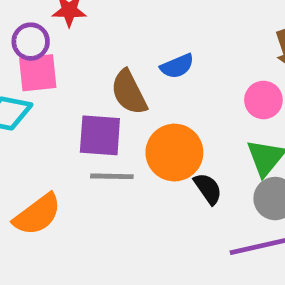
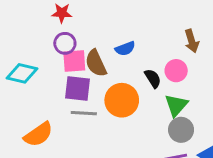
purple circle: (31, 42) -> (65, 43), moved
pink square: (38, 73) -> (74, 61), moved
black semicircle: (208, 189) -> (153, 78), moved

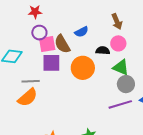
brown arrow: (192, 41) -> (117, 22), moved
black semicircle: (153, 78) -> (103, 50), turned -48
green triangle: (176, 105) -> (121, 67), turned -42
gray line: (84, 113) -> (31, 81), moved

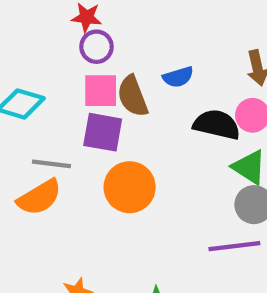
purple circle: (39, 33) -> (97, 47), moved
black semicircle: (103, 50) -> (217, 125), size x1.5
orange circle: (83, 68) -> (130, 187), moved

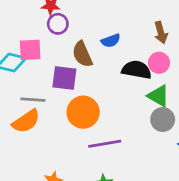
pink square: (101, 91) -> (30, 50), moved
purple line: (234, 246) -> (105, 144), moved

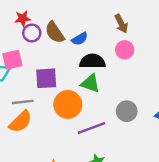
brown semicircle: (82, 54) -> (55, 32), moved
black semicircle: (137, 70) -> (92, 61), moved
green triangle: (158, 96) -> (90, 83), moved
gray circle: (163, 120) -> (127, 111), moved

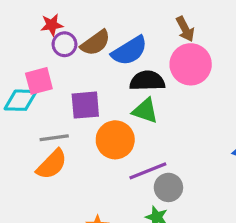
brown semicircle: (55, 32) -> (95, 43), turned -90
blue semicircle: (80, 39) -> (129, 51), size x1.6
pink circle: (125, 50) -> (191, 64), size x1.6
gray circle: (127, 111) -> (168, 187), moved

